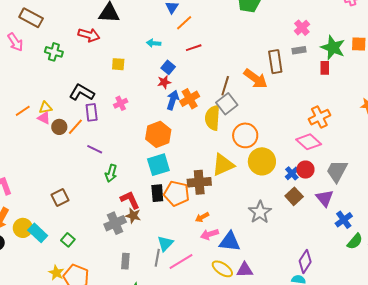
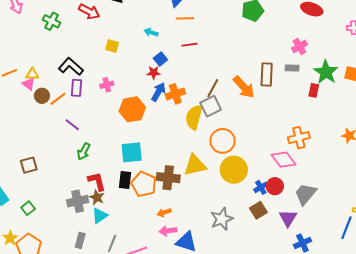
orange line: (184, 23) -> (185, 18), turned 30
orange hexagon: (158, 134) -> (132, 109), moved
cyan triangle: (165, 243) -> (100, 216), moved

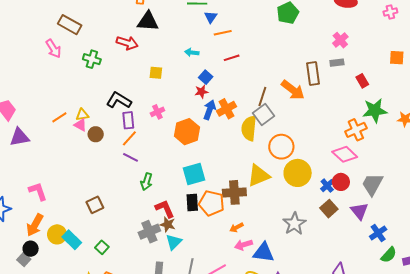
green star: (326, 72) -> (375, 111), moved, turned -30
red rectangle: (314, 90) -> (362, 81), turned -32
orange line: (58, 99) -> (129, 138), moved

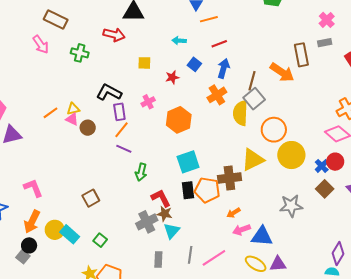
red star: (201, 92) -> (172, 77), moved
blue arrow: (210, 110) -> (223, 68), moved
gray star: (294, 224) -> (291, 206), turned 30

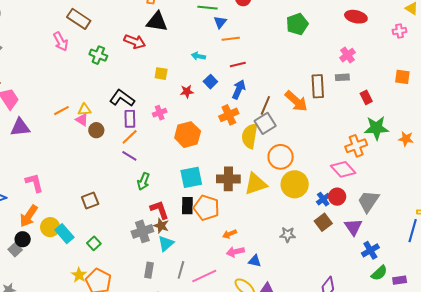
brown cross: (229, 178) -> (228, 179), moved
gray star: (291, 206) -> (288, 235), size x0.7
blue triangle: (262, 236) -> (255, 261), size x0.6

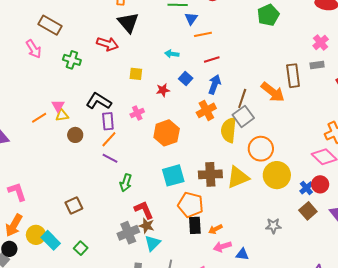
black triangle: (157, 22) -> (128, 22), turned 45
pink triangle: (82, 120) -> (58, 106), moved, turned 32
black rectangle: (187, 206) -> (195, 225), moved

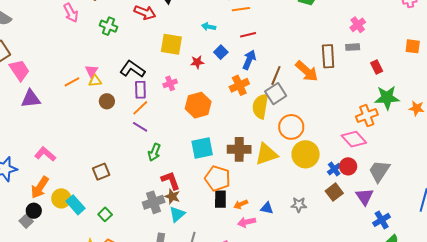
yellow square: (136, 74) -> (171, 44), size x1.6
pink L-shape: (17, 192) -> (45, 154), turned -35
blue triangle: (242, 254) -> (267, 208), moved

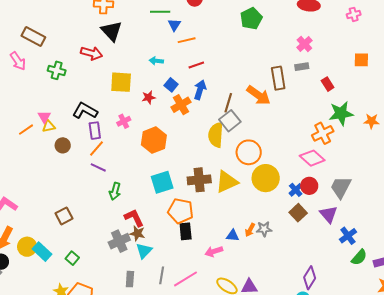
orange cross: (239, 85) -> (181, 105), moved
orange arrow: (241, 204) -> (250, 230), moved, turned -32

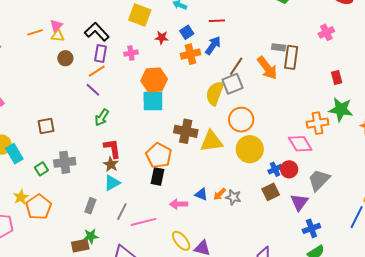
gray rectangle: (302, 67) -> (278, 47), moved
cyan square: (162, 182) -> (153, 101), moved
gray cross: (119, 241) -> (65, 162), moved

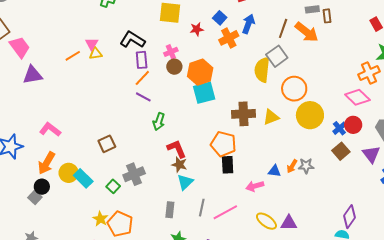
brown rectangle: (291, 57) -> (327, 16), size x0.6
brown circle: (65, 58) -> (174, 67), moved
brown line: (236, 66) -> (283, 28), moved
yellow triangle: (212, 141) -> (271, 117), size x0.7

